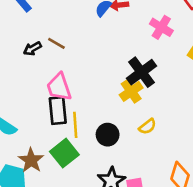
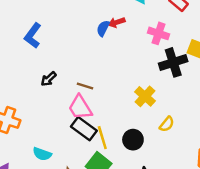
brown line: (56, 43) -> (85, 86), moved
black cross: (142, 72) -> (173, 62), moved, turned 32
black rectangle: (58, 111) -> (84, 129), turned -35

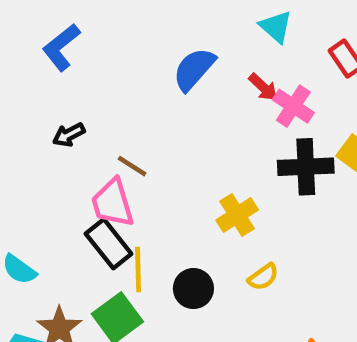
red arrow: (117, 22) -> (263, 87), moved, turned -133
blue semicircle: (103, 28) -> (194, 69), size x1.5

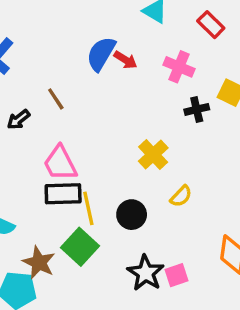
red arrow: (263, 87) -> (125, 60), moved
brown line: (132, 166) -> (56, 99), moved, turned 35
black cross: (306, 167) -> (197, 109), size x0.6
black rectangle: (109, 244) -> (63, 194), turned -42

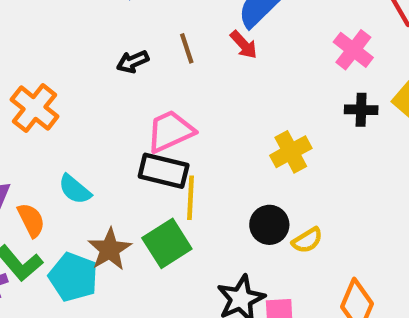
red arrow: (125, 60) -> (244, 45), moved
pink trapezoid: (60, 163) -> (170, 131), turned 78
yellow semicircle: (181, 196) -> (307, 240), moved
black circle: (132, 215) -> (269, 225), moved

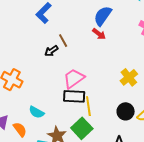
brown line: (187, 48) -> (63, 41), moved

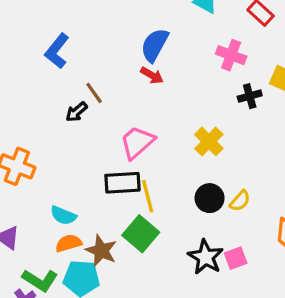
pink trapezoid: (74, 78) -> (137, 142), moved
orange semicircle: (20, 129) -> (69, 243), moved, turned -63

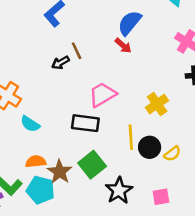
yellow line: (148, 196) -> (131, 137), moved
cyan semicircle: (63, 215) -> (30, 124), moved
black star: (206, 257) -> (119, 191), moved

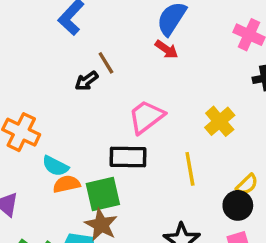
black circle: (150, 147) -> (238, 205), moved
orange semicircle: (36, 161) -> (67, 184), moved
green square: (92, 165) -> (103, 194), moved, turned 32

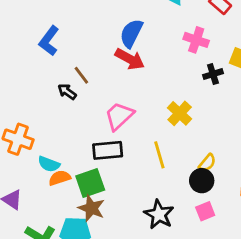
red arrow: (166, 49) -> (130, 59), size x1.5
black arrow: (86, 81) -> (67, 92), turned 78

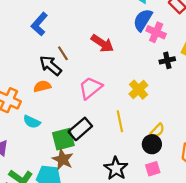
blue semicircle: (131, 33) -> (143, 20), moved
black arrow: (67, 92) -> (51, 66), size x1.5
black rectangle: (108, 150) -> (80, 129), moved, turned -40
orange semicircle: (60, 178) -> (42, 86), moved

